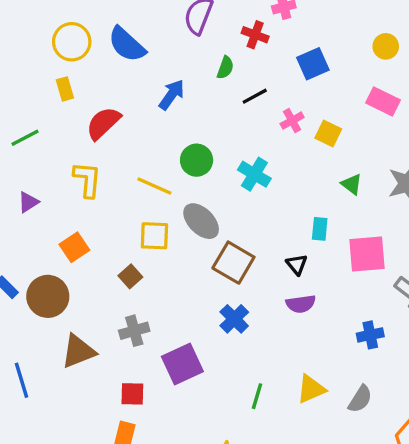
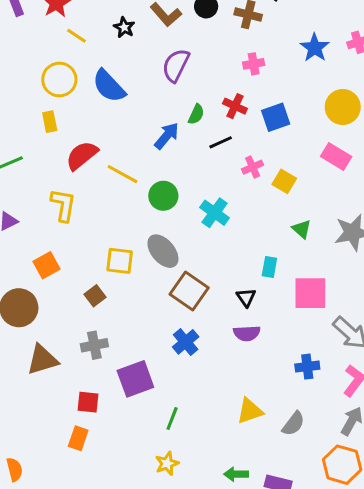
red cross: (255, 35) -> (235, 106), moved
yellow circle: (386, 46) -> (343, 107), size x1.5
blue arrow: (172, 95) -> (167, 136), moved
yellow line: (154, 186) -> (123, 174), moved
green line: (257, 396) -> (172, 419), moved

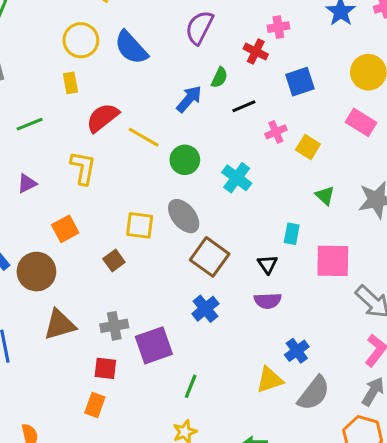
red cross: (235, 106) -> (256, 51), moved
gray cross: (94, 345) -> (114, 326), moved
blue cross: (307, 367) -> (297, 351), moved, turned -30
gray semicircle: (293, 424) -> (314, 393), size x1.4

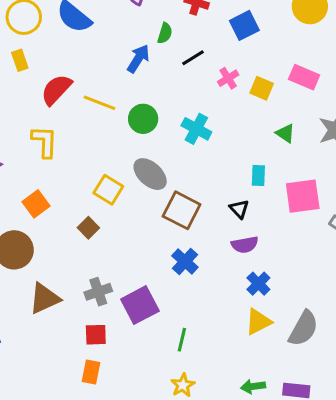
pink rectangle: (361, 122) -> (304, 77), moved
yellow square: (140, 225) -> (108, 190), turned 32
blue cross: (297, 351) -> (258, 284), moved

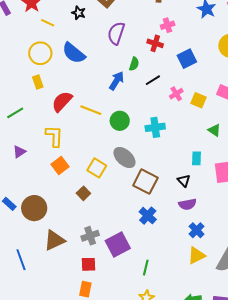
cyan cross: (196, 129) -> (155, 127), turned -36
orange square: (36, 204) -> (60, 166), moved

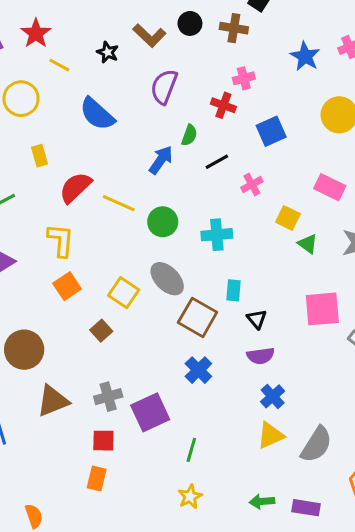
yellow circle: (40, 53) -> (21, 99), moved
yellow square: (199, 100) -> (288, 218), moved
cyan rectangle: (196, 158) -> (234, 290), moved

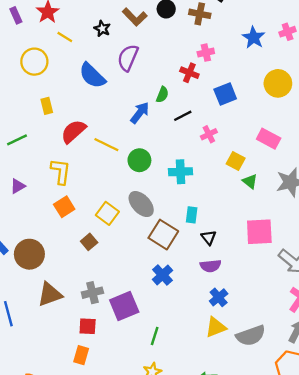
purple semicircle: (164, 87) -> (128, 58), moved
gray semicircle: (316, 445) -> (251, 336), turned 36

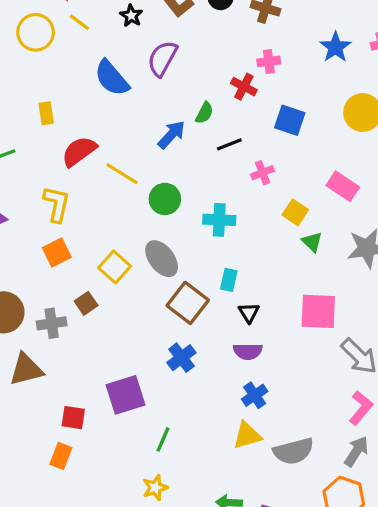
yellow circle: (34, 62) -> (36, 32), moved
blue square: (225, 94) -> (290, 120), turned 35
gray cross: (92, 293) -> (52, 323), moved

